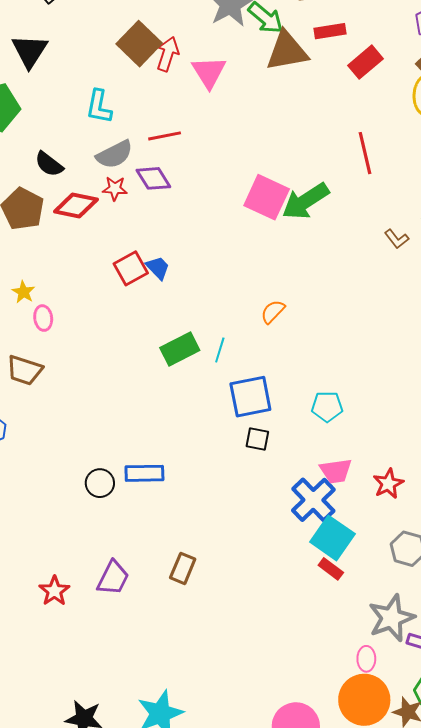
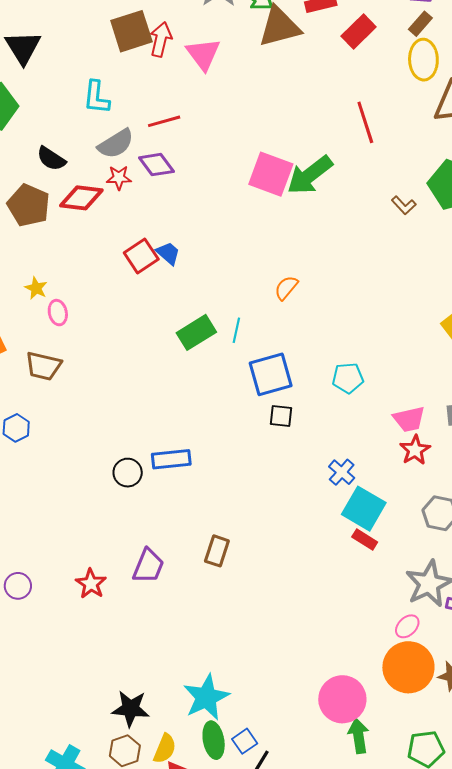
brown square: (139, 44) -> (131, 31), turned 33
pink trapezoid: (336, 471) -> (409, 419), moved
blue cross: (313, 500) -> (342, 472), size x0.6
pink ellipse: (366, 659) -> (407, 626), turned 50

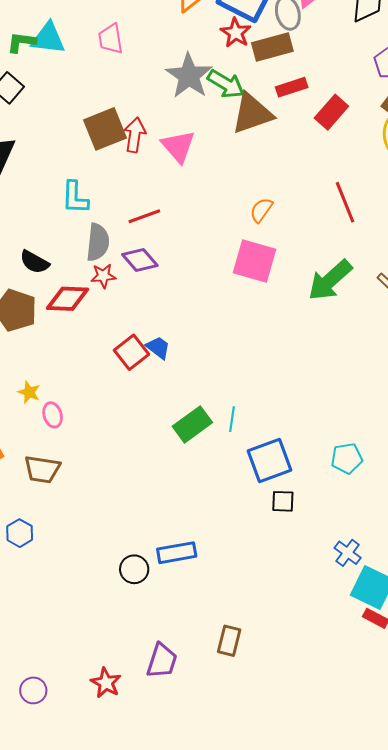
gray semicircle: (116, 144) -> (98, 242), turned -48
green arrow: (310, 175) -> (330, 280), moved
orange semicircle: (286, 288) -> (261, 210), moved

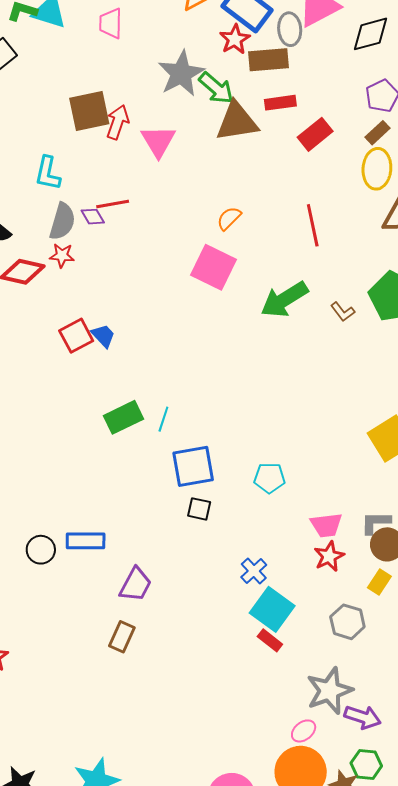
purple diamond: (140, 260) -> (93, 217), moved, size x0.7
purple trapezoid: (162, 661) -> (136, 585), moved

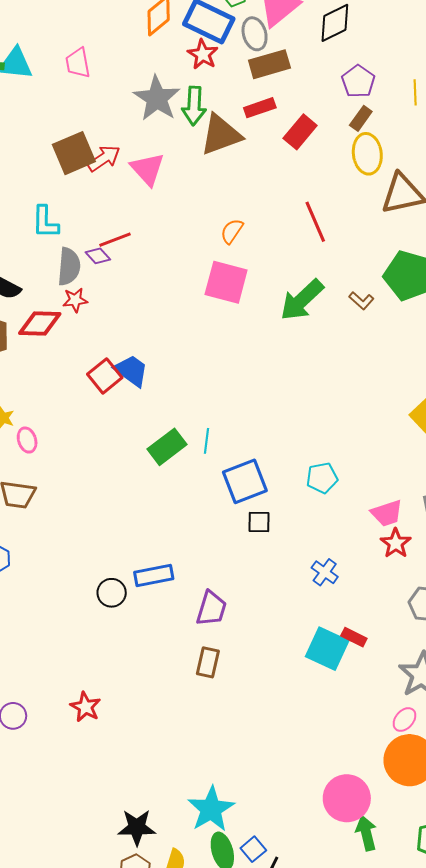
brown rectangle: (268, 60) -> (269, 64), moved
green arrow: (216, 88) -> (194, 106), turned 63
red arrow: (118, 122) -> (104, 158), turned 48
blue trapezoid: (103, 336) -> (131, 371), size x1.4
cyan square: (272, 609) -> (327, 649), moved

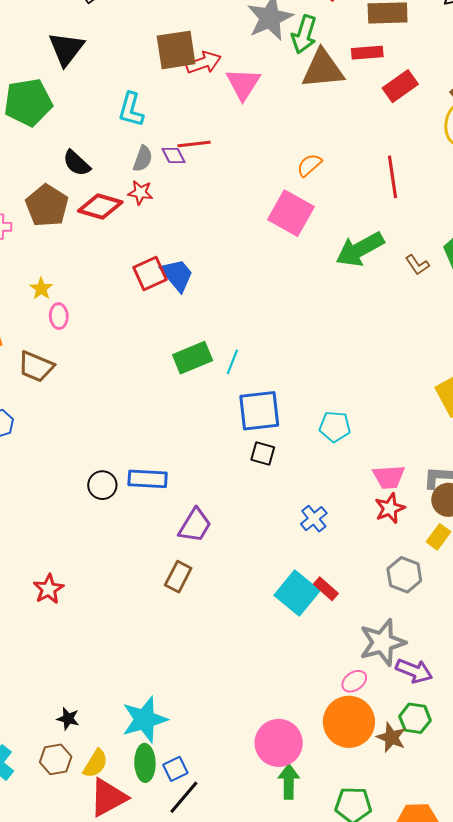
gray semicircle: (69, 267) -> (143, 159), size x0.7
black star: (137, 827) -> (68, 719), size x0.6

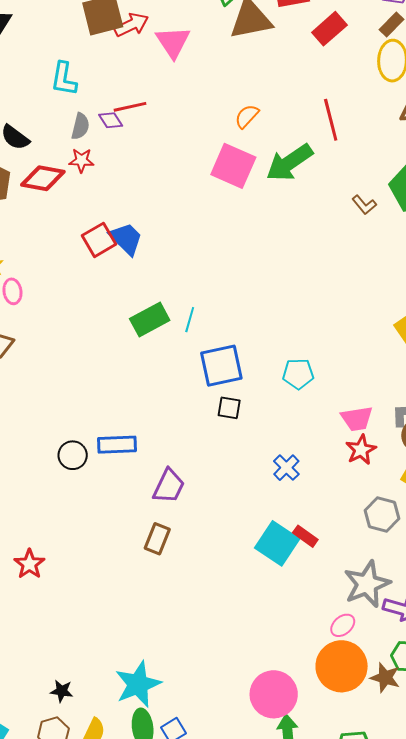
green arrow: (360, 249) -> (289, 163), moved

